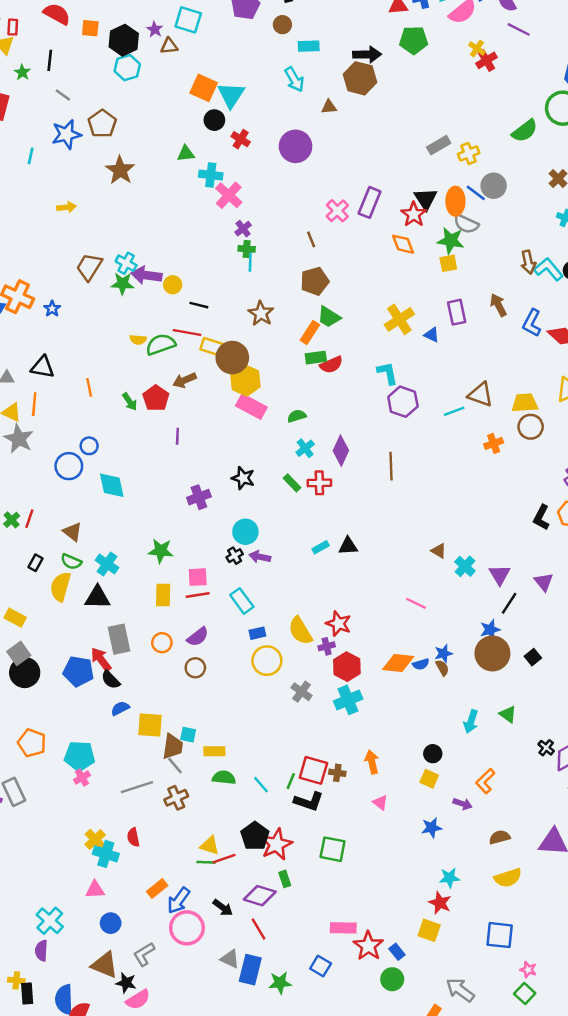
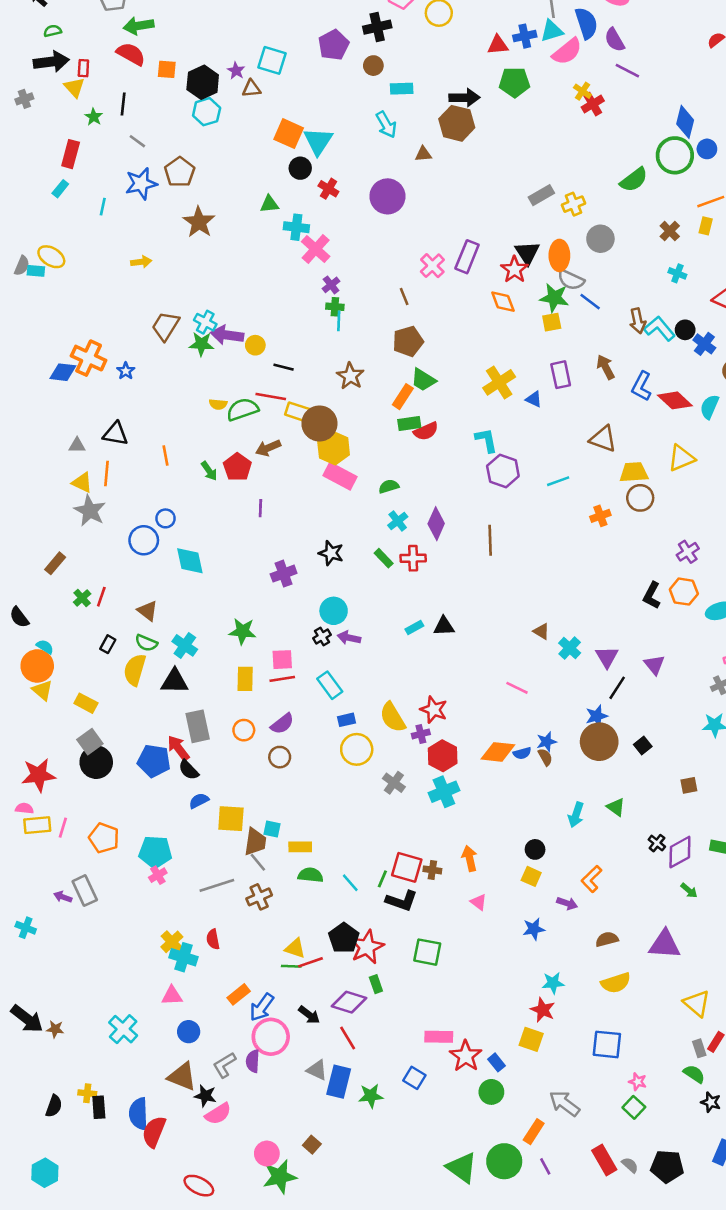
blue line: (476, 193) -> (590, 302), moved
brown triangle: (480, 395) -> (603, 439), moved
purple semicircle: (41, 951) -> (253, 1061), moved

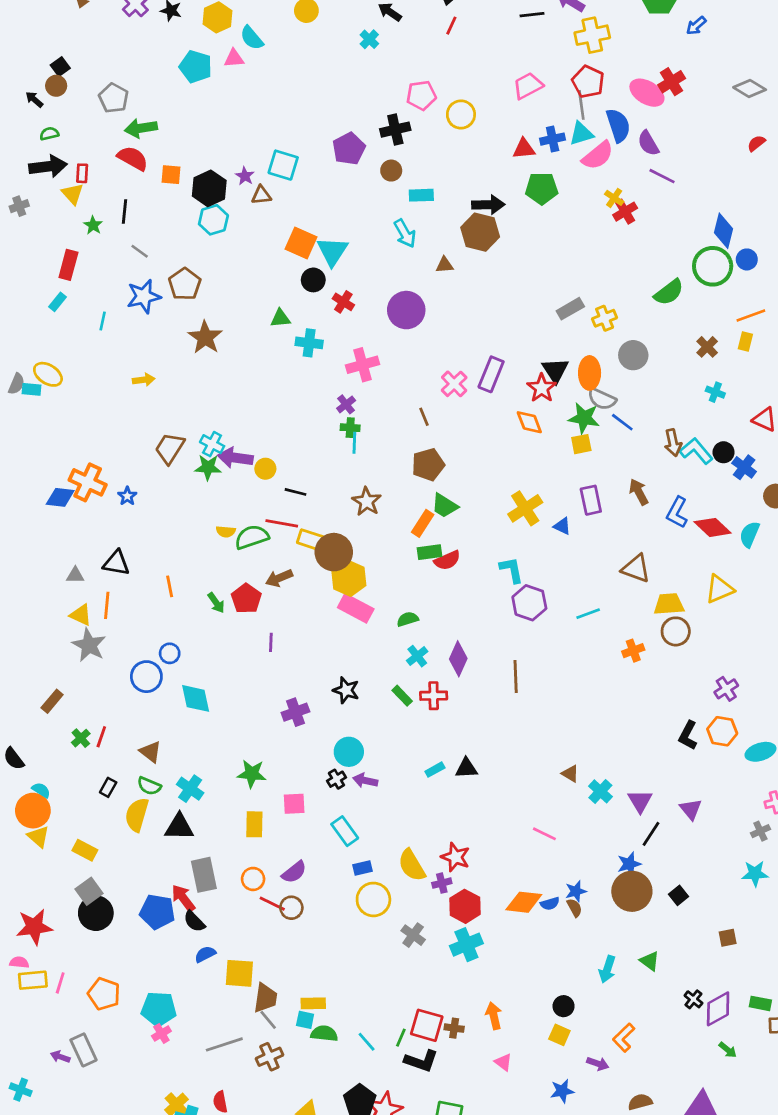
pink cross: (316, 249) -> (362, 365), moved, turned 32
red line: (282, 679) -> (272, 904), moved, turned 35
cyan square: (272, 829) -> (305, 1020), moved

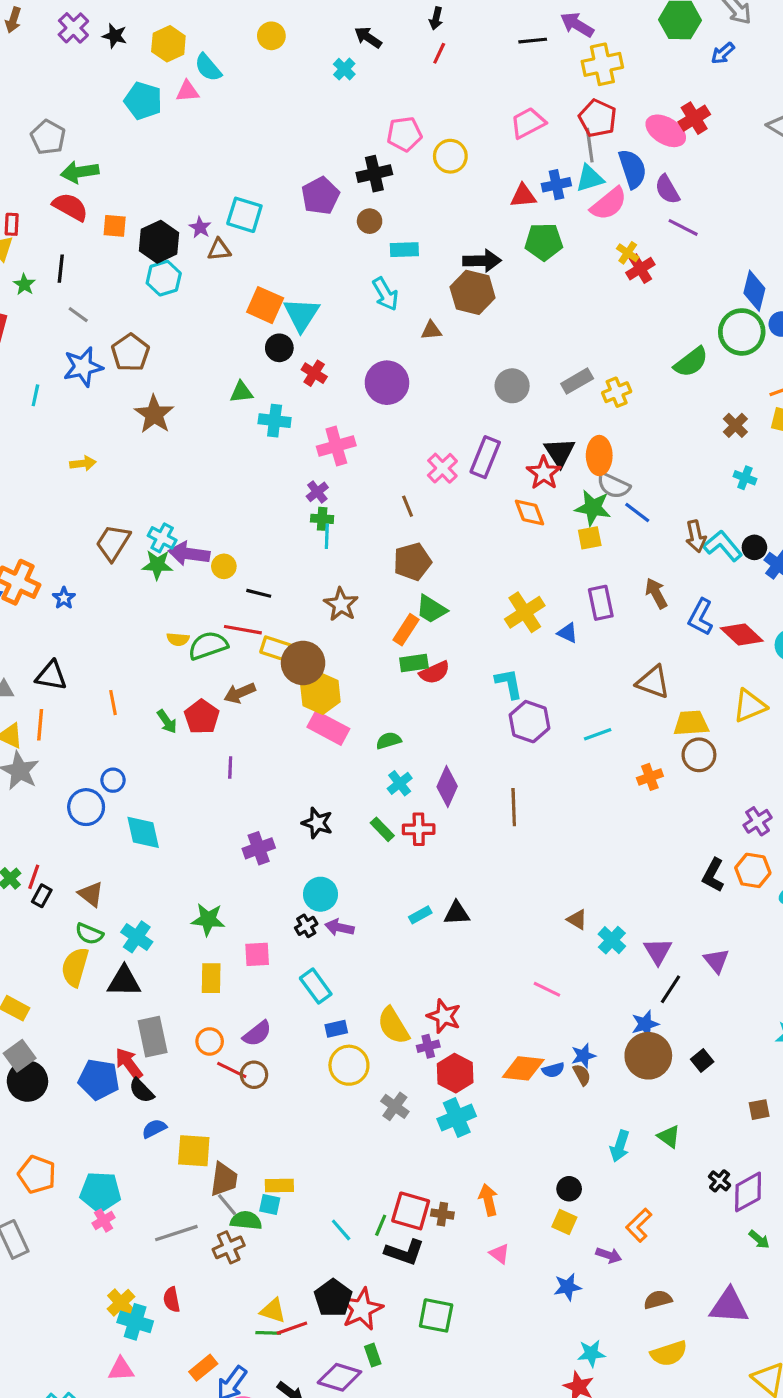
gray circle: (633, 355) -> (512, 386), moved
black rectangle: (108, 787) -> (42, 896), moved
green semicircle: (324, 1034) -> (246, 1220), moved

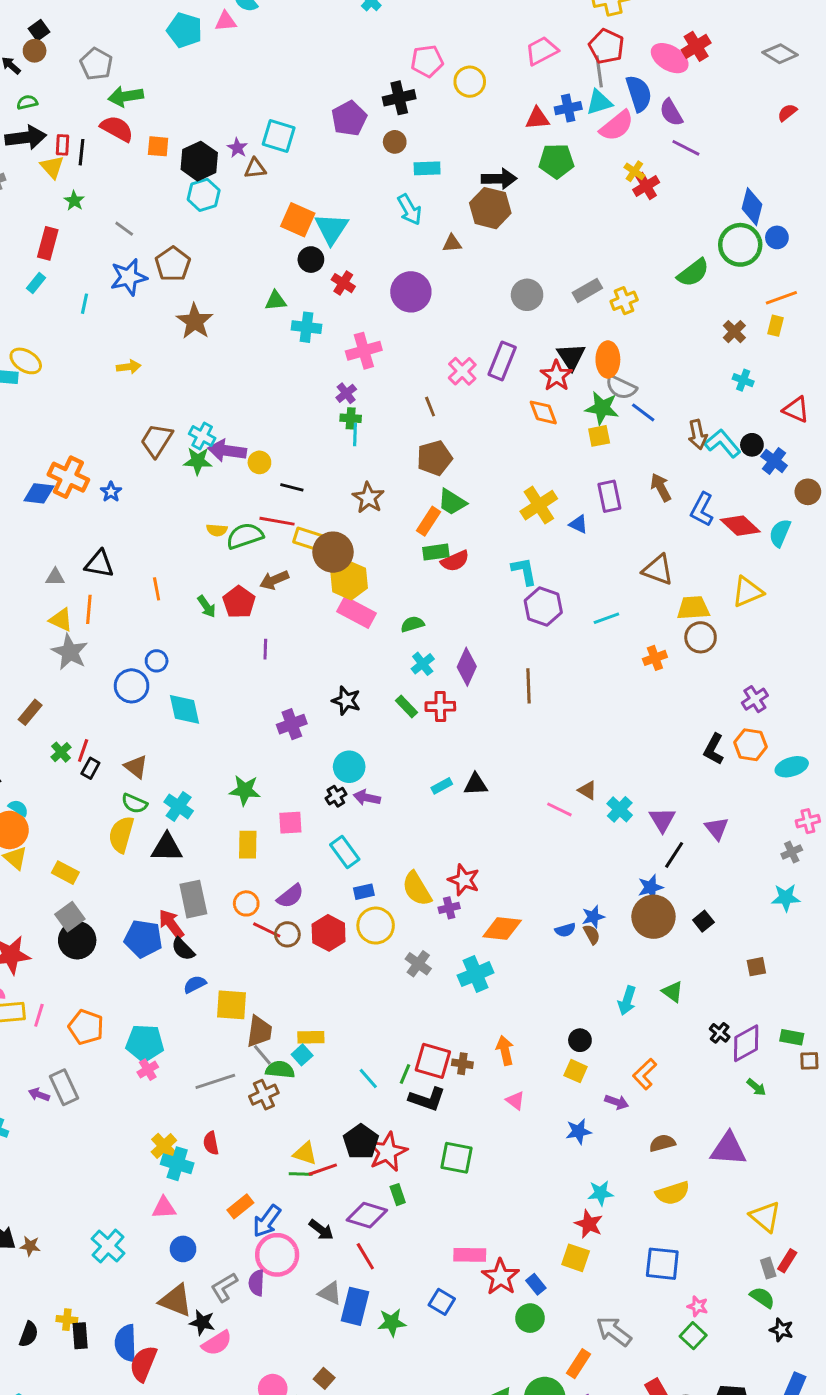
black line: (61, 269) -> (82, 152), moved
pink line: (547, 989) -> (559, 809), moved
orange diamond: (523, 1068) -> (502, 928), moved
red hexagon: (455, 1073) -> (329, 933), moved
cyan square: (270, 1205) -> (302, 1055), turned 36

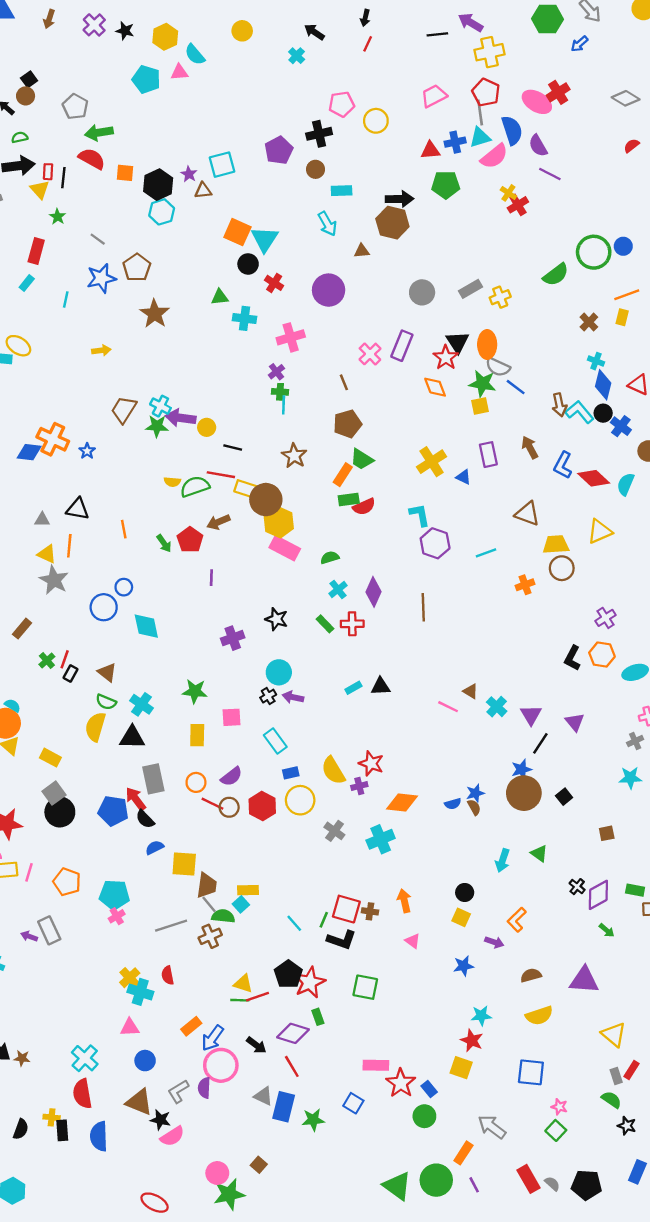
cyan square: (279, 136) -> (222, 165), turned -32
blue diamond: (752, 207) -> (603, 385), moved
red semicircle: (143, 1364) -> (82, 1094), moved, turned -32

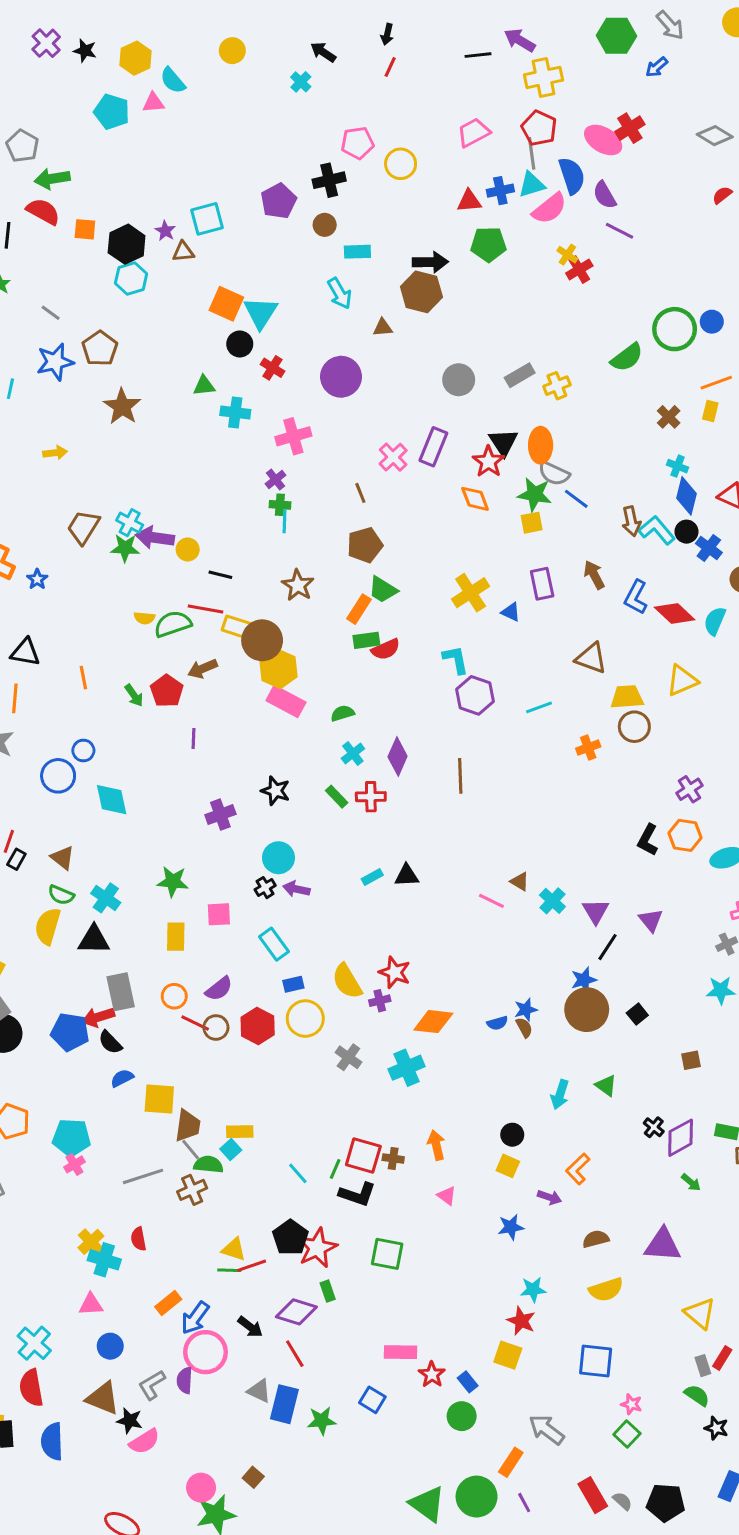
red arrow: (136, 799) -> (98, 1017), turned -70
red star: (401, 1083) -> (432, 1374), size x0.7

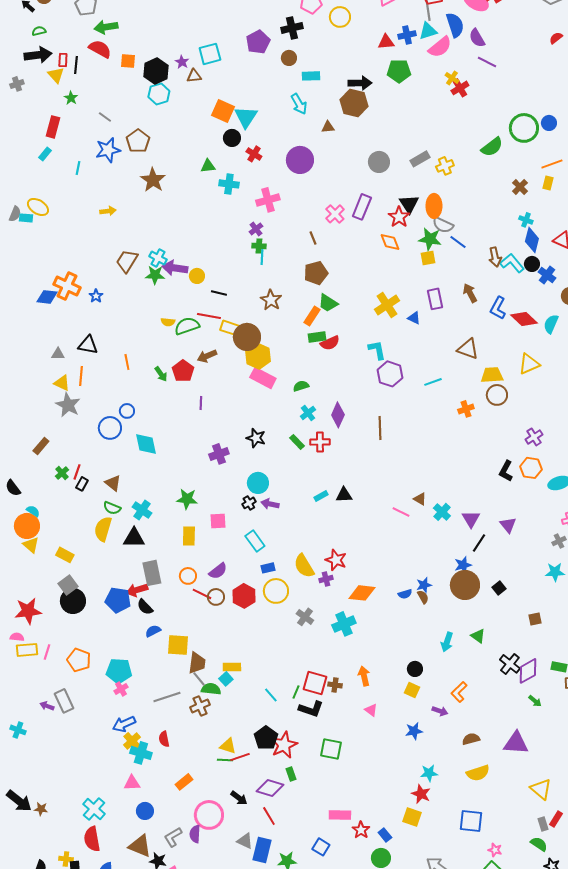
black cross: (654, 1127) -> (510, 664), size x1.5
blue arrow: (195, 1318) -> (124, 724), moved, turned 30

